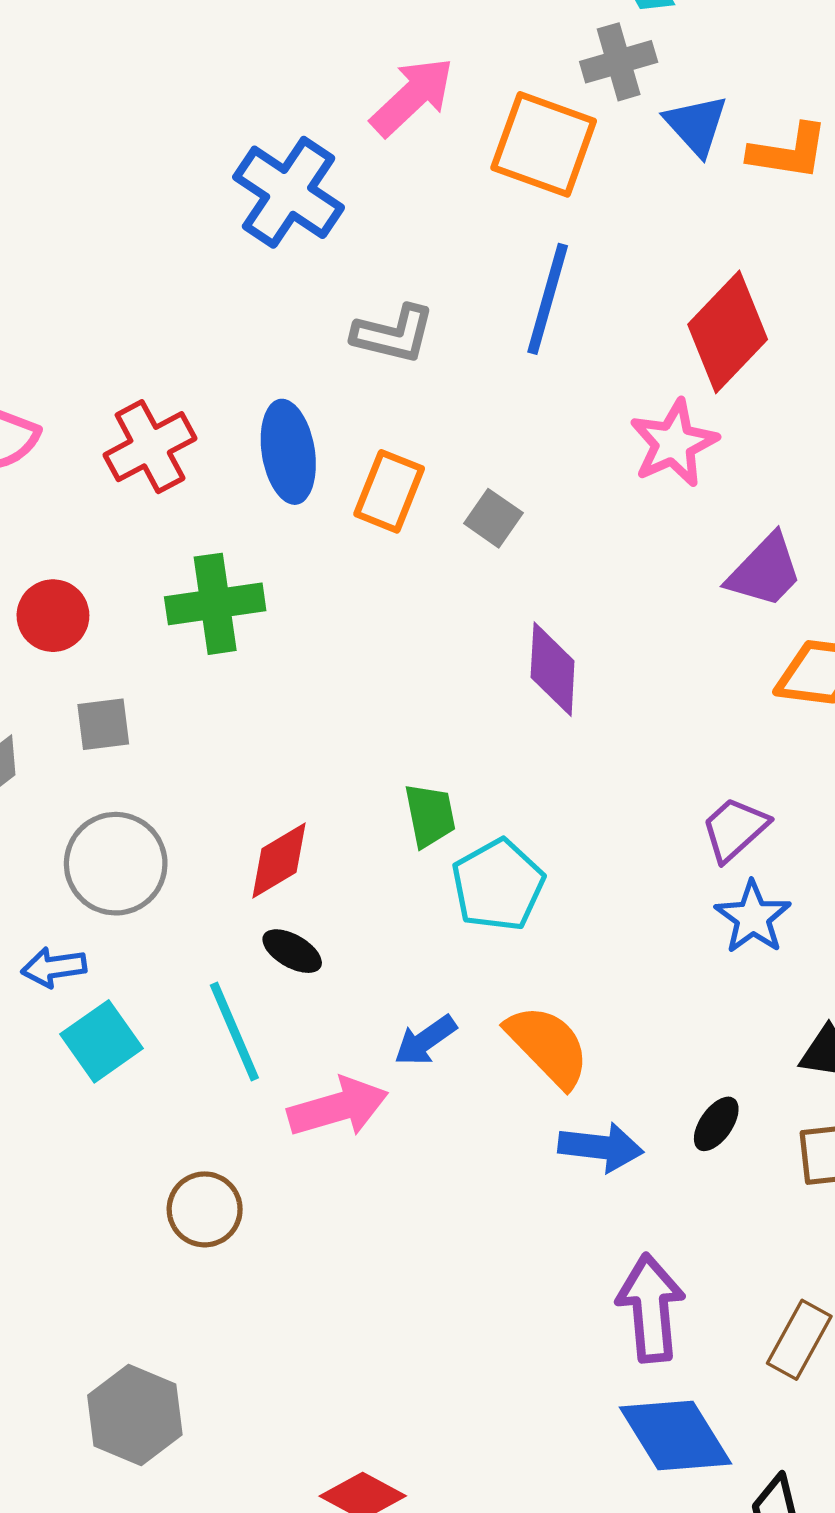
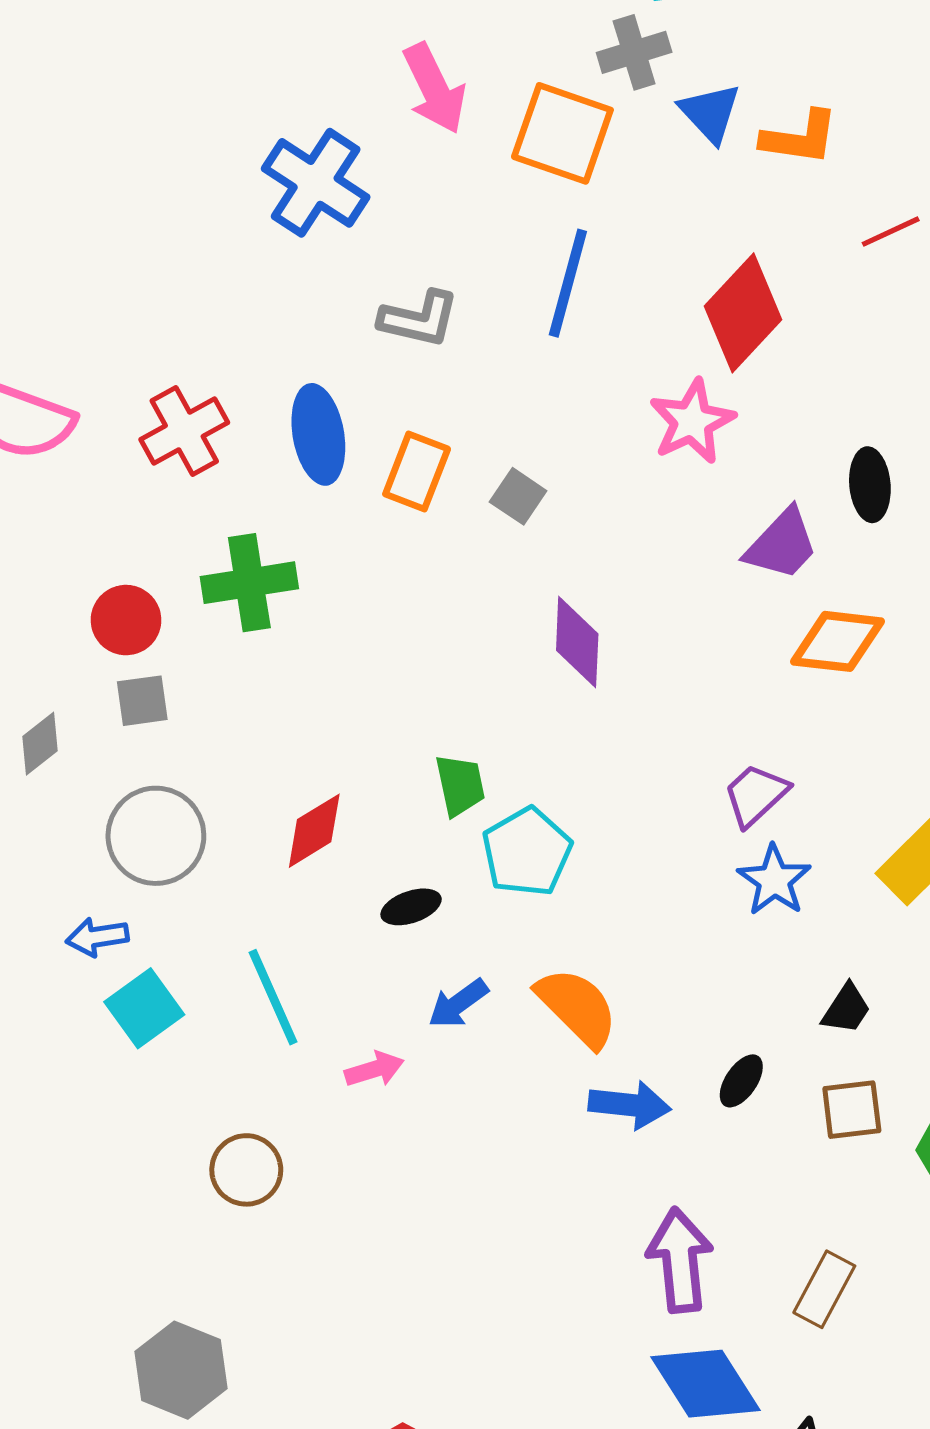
pink arrow: (412, 97) -> (434, 89), turned 108
red circle: (53, 616) -> (126, 620), moved
black ellipse: (292, 951) -> (411, 907), moved, turned -48
pink arrow: (338, 1107) -> (374, 1069), size x0.6

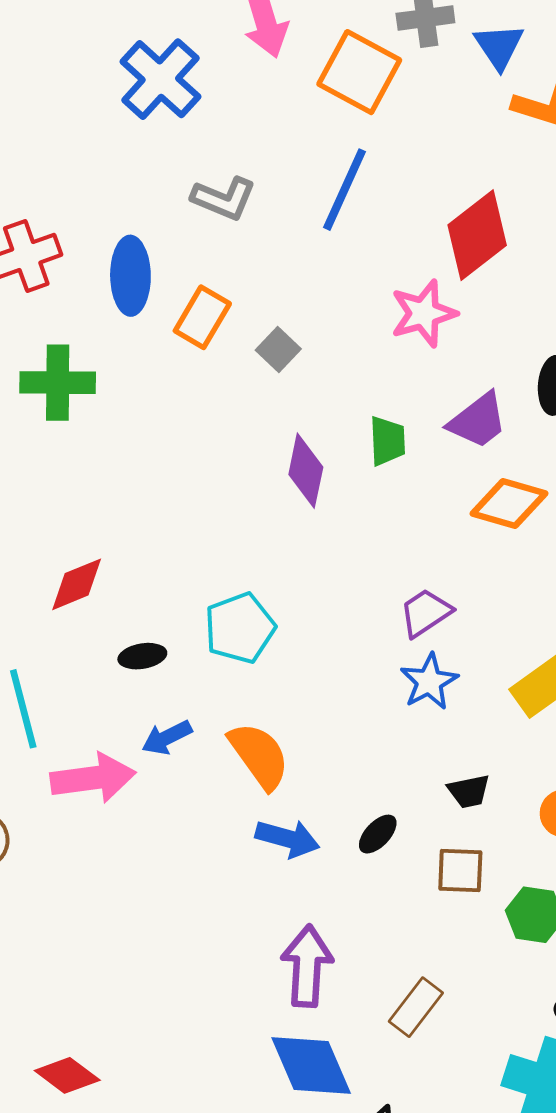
blue triangle: (710, 113) -> (499, 46), moved
green trapezoid: (460, 785) -> (387, 441), moved
black trapezoid: (846, 1009) -> (469, 791), turned 36
pink arrow: (374, 1069) -> (93, 778), size x1.8

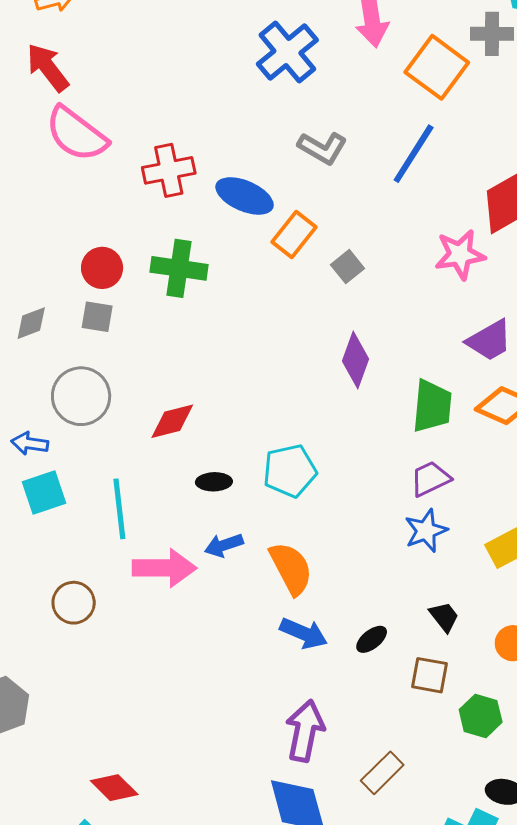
blue ellipse: (130, 276) -> (245, 196), turned -74
green trapezoid: (387, 441) -> (432, 406), moved, size x1.4
black trapezoid: (469, 791) -> (444, 617), turned -124

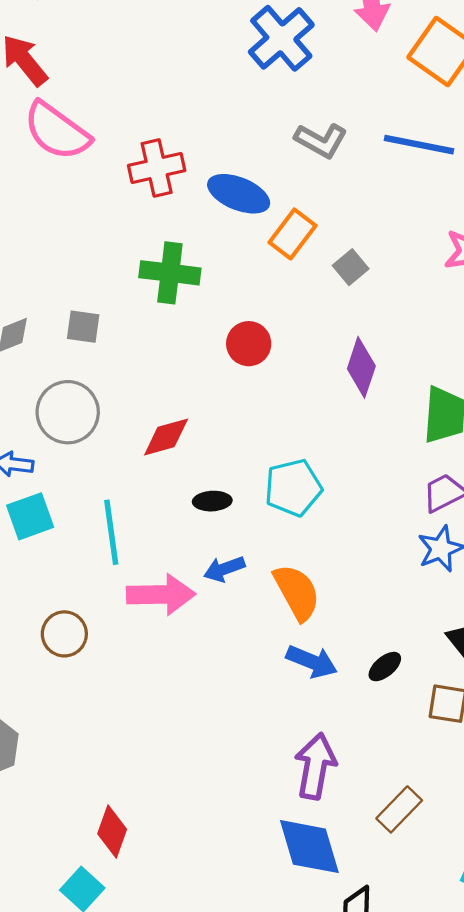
blue line: (414, 154) -> (419, 145), turned 70
red circle: (102, 268) -> (249, 344), moved
red diamond: (114, 788) -> (112, 831), turned 66

